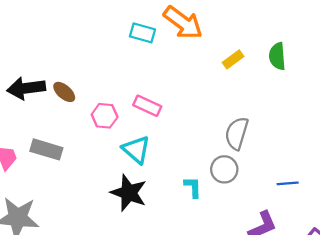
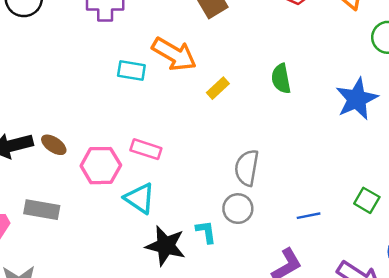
yellow rectangle: (233, 59) -> (218, 88), moved
pink hexagon: (105, 116) -> (101, 166), size x1.4
black star: (129, 193) -> (166, 246), moved

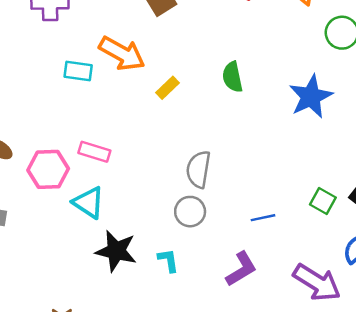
cyan L-shape: (206, 232) -> (168, 260), moved

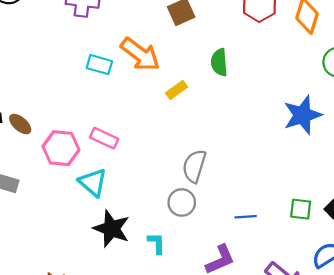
green semicircle: (232, 77) -> (219, 62), moved
green square: (323, 201) -> (301, 209), turned -30

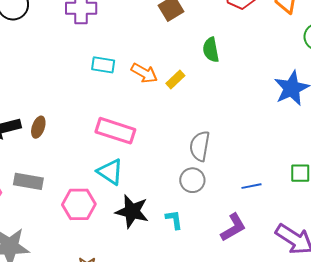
orange arrow: (140, 54) -> (144, 73), moved, size x0.7
brown ellipse: (20, 124) -> (38, 127), turned 75
pink rectangle: (104, 138) -> (115, 131), size x1.5
pink hexagon: (61, 148) -> (79, 204), moved

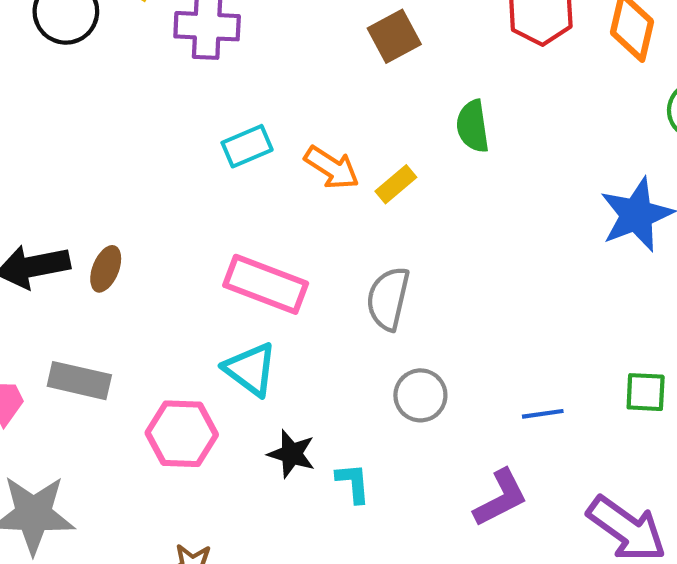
cyan rectangle: (103, 65) -> (247, 146), turned -35
gray semicircle: (200, 146) -> (388, 299), moved
black star: (132, 211) -> (292, 454), size x0.7
cyan L-shape: (174, 220) -> (353, 483), moved

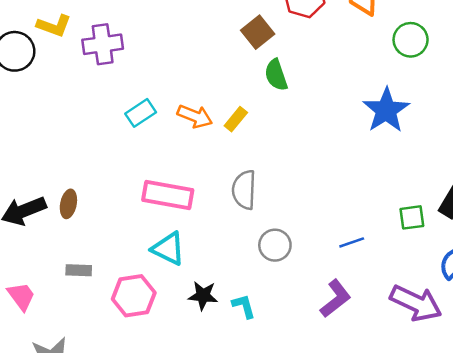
brown square: (394, 36) -> (258, 32), moved
gray rectangle: (79, 381) -> (79, 270), moved, size x0.7

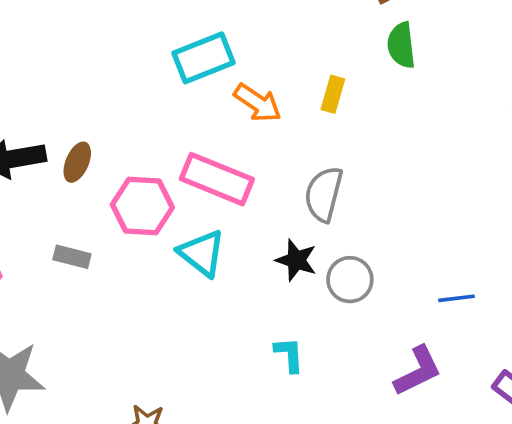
cyan rectangle: (141, 113) -> (204, 58), size x1.4
orange arrow: (195, 116) -> (258, 103), moved
yellow rectangle: (236, 119) -> (333, 94), turned -35
pink hexagon: (134, 296) -> (142, 206), moved
black star: (203, 296) -> (296, 260), moved

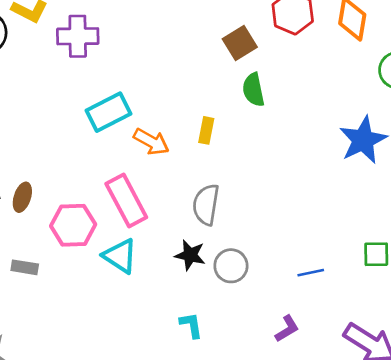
pink rectangle: (217, 179) -> (126, 201), turned 45
purple L-shape: (418, 371) -> (287, 329), size x0.7

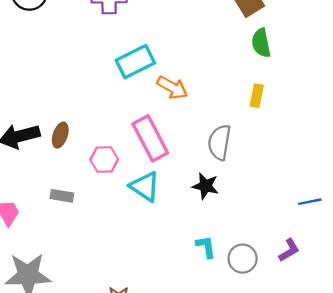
yellow rectangle: (206, 130) -> (257, 96), moved
pink hexagon: (73, 225) -> (104, 160), size x0.7
gray circle: (231, 266) -> (243, 259), moved

